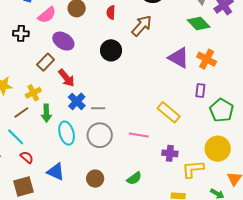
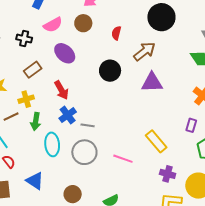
purple triangle: (179, 58) -> (152, 82), moved, turned -40
brown rectangle: (46, 62) -> (33, 70), moved
purple cross: (170, 153) -> (168, 174), moved

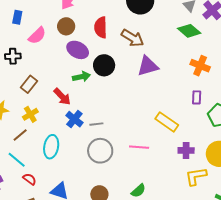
red semicircle: (116, 33) -> (101, 27), size x1.5
brown arrow: (144, 51) -> (132, 38), turned 85
purple ellipse: (65, 53) -> (78, 50), moved
green arrow: (36, 121) -> (81, 77), moved, turned -96
cyan ellipse: (52, 144) -> (51, 147), moved, turned 30

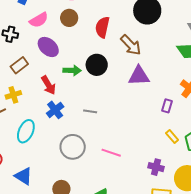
purple ellipse: (78, 50) -> (48, 47), moved
purple rectangle: (197, 97) -> (167, 106), moved
yellow rectangle: (167, 122) -> (172, 137), moved, size x0.6
gray line: (96, 124) -> (90, 111), moved

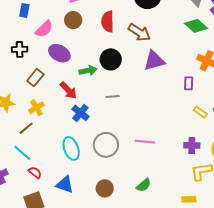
gray line: (90, 111) -> (113, 97), moved
cyan ellipse: (26, 131) -> (71, 148), moved, turned -30

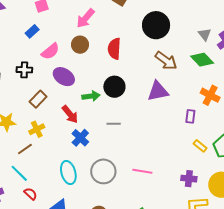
blue rectangle: (24, 10) -> (32, 31), turned 32
brown arrow: (139, 32) -> (166, 61), moved

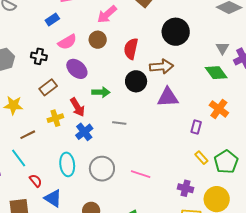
brown arrow: (166, 61) -> (161, 67), moved, turned -50
black circle: (114, 87) -> (136, 81), moved
yellow cross: (37, 129) -> (55, 118), moved
red semicircle: (31, 194) -> (36, 181), moved

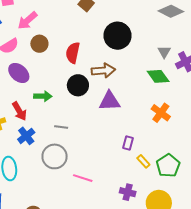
pink arrow: (107, 14) -> (27, 21), moved
purple rectangle: (196, 127) -> (128, 143), moved
gray circle: (102, 169) -> (55, 156), moved

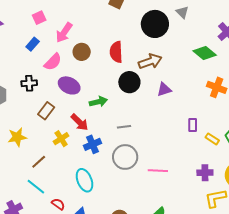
gray triangle: (164, 52) -> (182, 12), moved
purple triangle: (110, 101) -> (164, 89), size x0.7
blue cross: (26, 136) -> (92, 144), turned 30

